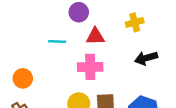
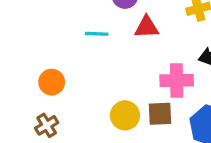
pink cross: (90, 67) -> (177, 80), moved

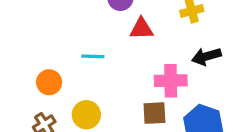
cyan line: (97, 34) -> (93, 56), moved
yellow circle: (125, 115) -> (86, 115), moved

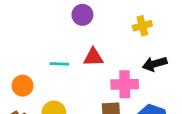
red triangle: (142, 29) -> (93, 57), moved

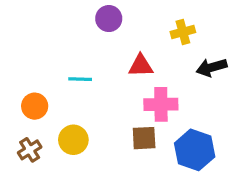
red triangle: (93, 57) -> (141, 66), moved
black arrow: (155, 64) -> (211, 67), moved

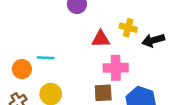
yellow cross: (183, 32) -> (128, 28), moved, turned 30
cyan line: (80, 79) -> (46, 58), moved

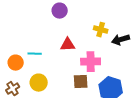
red triangle: (101, 39) -> (68, 45), moved

